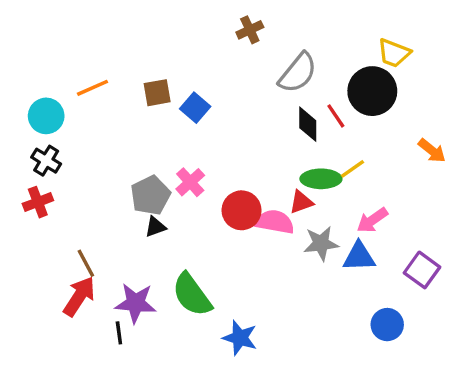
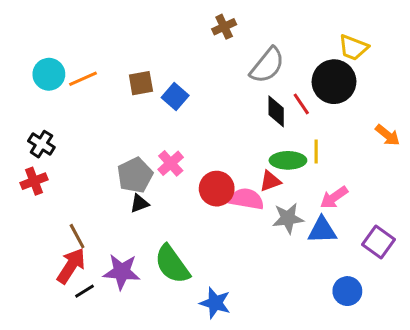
cyan circle: (46, 116) -> (49, 74), moved
yellow line: (352, 169) -> (316, 151), turned -55
black line: (119, 333) -> (84, 291), moved, turned 66

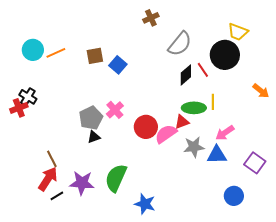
black diamond: (276, 111) -> (186, 75), turned 50
red cross: (34, 181) -> (19, 108), moved
pink semicircle: (246, 199) -> (166, 134), turned -45
green semicircle: (172, 264) -> (116, 178), turned 60

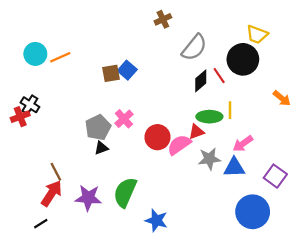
brown square: (95, 56) -> (111, 73), moved
black line: (57, 196) -> (41, 224), moved
blue circle: (234, 196) -> (253, 212), size x1.6

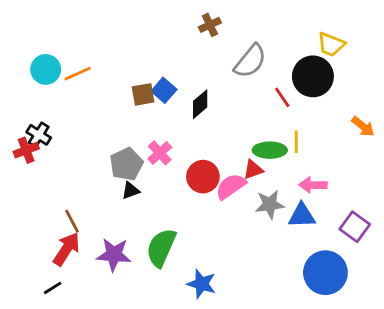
black diamond: (201, 81) -> (200, 104), moved
pink arrow: (243, 144) -> (313, 185), turned 36

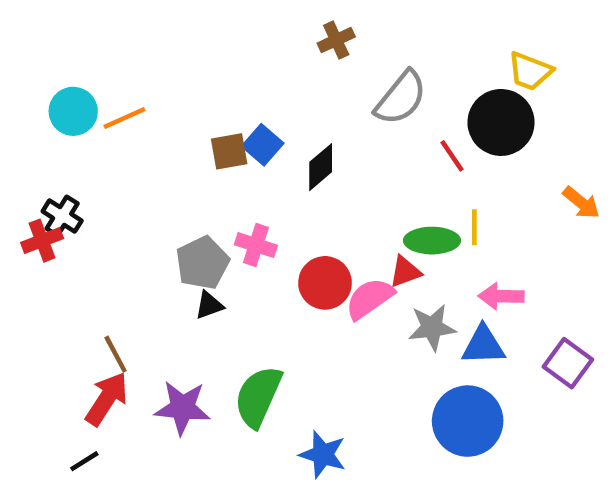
pink cross: (160, 153) -> (256, 245), turned -30
blue circle: (325, 273) -> (468, 421), moved

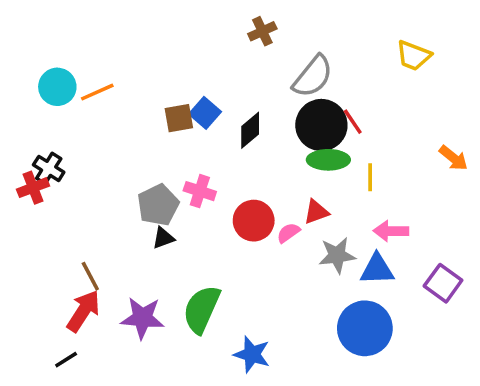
black circle: (501, 122) -> (321, 125), moved
green ellipse: (432, 241) -> (328, 160), moved
pink semicircle: (370, 298) -> (288, 233), size x0.6

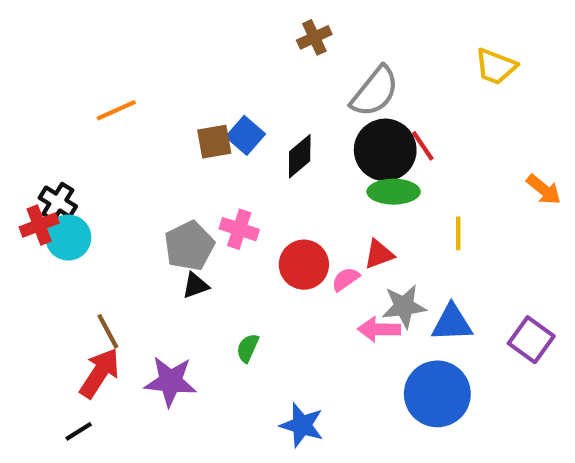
cyan circle: (57, 87) -> (68, 238), moved
yellow line: (370, 177) -> (458, 233), moved
pink arrow: (391, 231) -> (379, 329), moved
green semicircle: (202, 309) -> (248, 348), moved, size x0.5

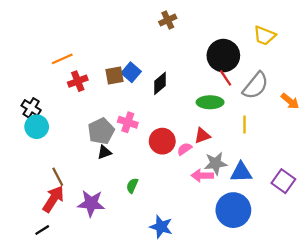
gray semicircle: (375, 92) -> (256, 86), moved
black circle: (385, 150) -> (223, 56), moved
red cross: (39, 225) -> (78, 81), moved

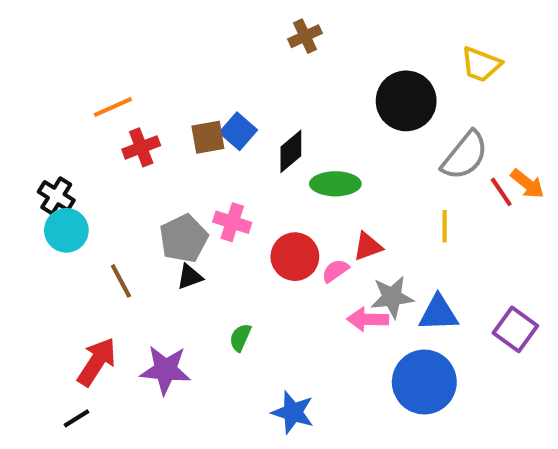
red line: (226, 78) -> (501, 192), moved
green ellipse: (210, 102) -> (335, 184), moved
brown line: (58, 177) -> (121, 281), moved

